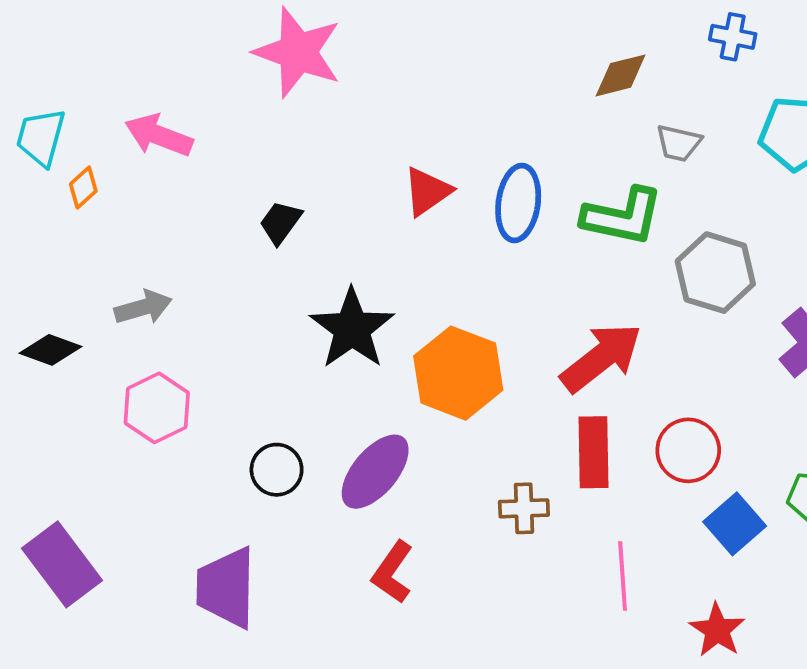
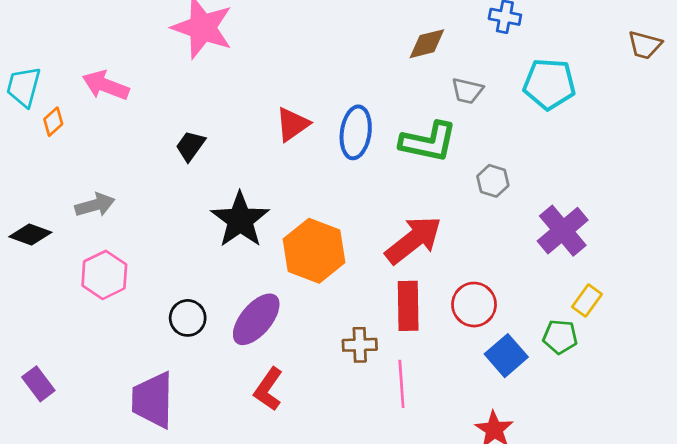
gray hexagon: (715, 273) -> (493, 181), size x0.6
purple rectangle: (62, 564) -> (38, 384), size x0.6
pink line: (623, 576) -> (401, 384), moved

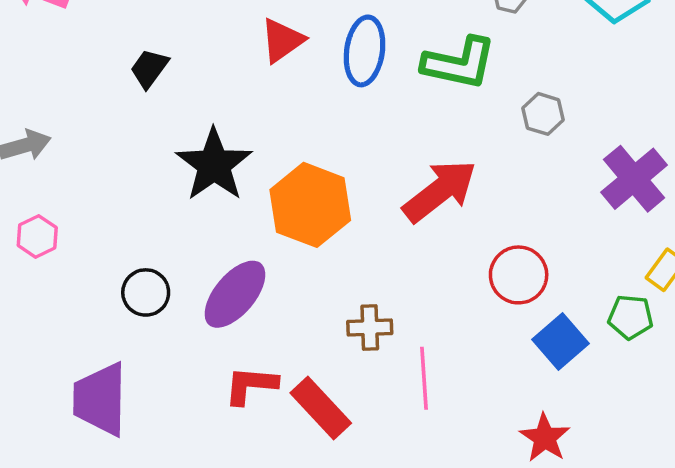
pink hexagon: (104, 275) -> (37, 236), size x0.7
red rectangle: (408, 306) -> (321, 408), moved, turned -42
red L-shape: (268, 389) -> (251, 385), turned 60

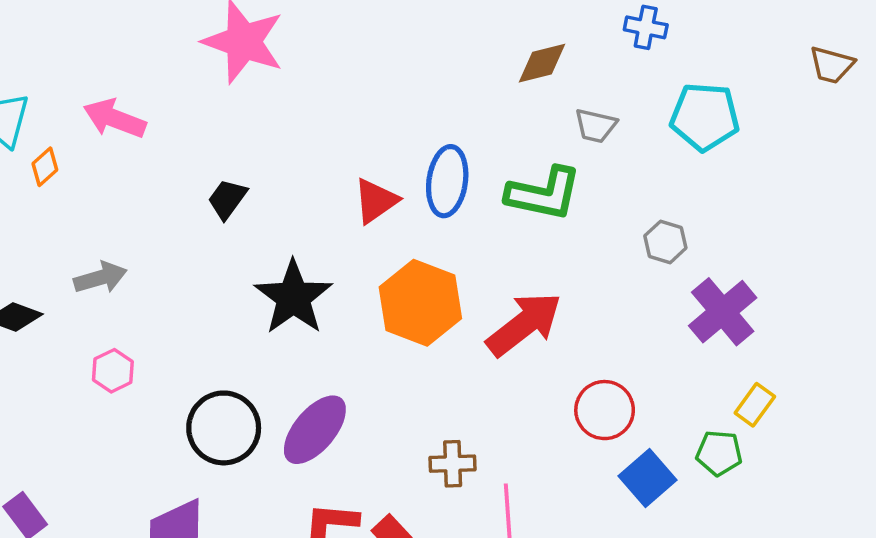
red triangle: (282, 40) -> (376, 201), moved
gray hexagon: (543, 114) -> (665, 242), moved
orange hexagon: (310, 205) -> (420, 303), moved
black circle: (146, 292) -> (224, 428), size x1.5

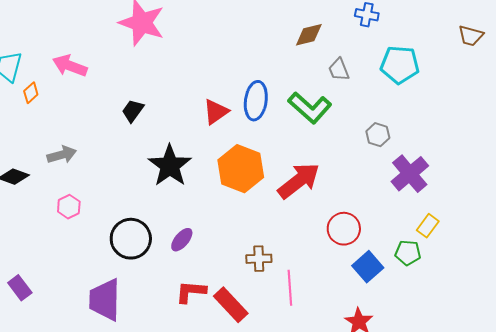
gray trapezoid: (596, 126) -> (339, 70), turned 55
green L-shape: (544, 194) -> (310, 108), turned 30
purple ellipse: (315, 430) -> (182, 240), size x0.6

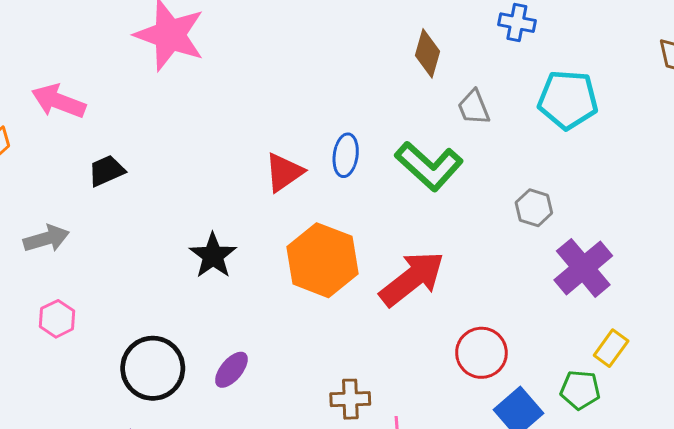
brown diamond: (309, 35) -> (427, 53), turned -60
blue ellipse: (256, 101) -> (346, 155), size x0.7
black trapezoid: (133, 111) -> (106, 171), moved, turned 30
black star: (170, 166) -> (213, 256), size x0.7

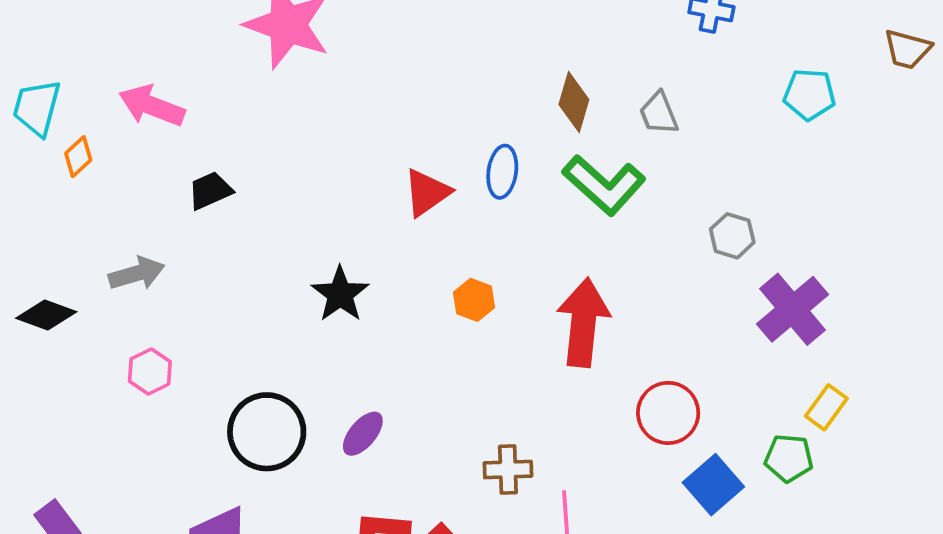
brown diamond: (427, 53) -> (574, 102), moved
cyan pentagon: (568, 100) -> (809, 94), moved, size x0.7
orange hexagon: (323, 260) -> (474, 300), size x0.5
red arrow: (412, 279) -> (583, 322), turned -46

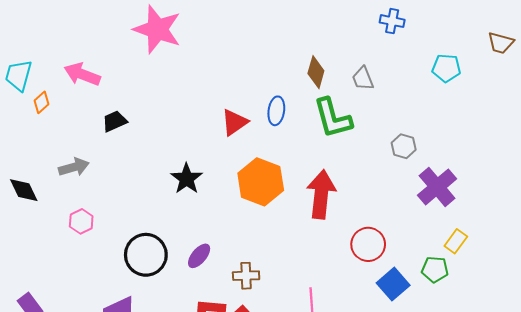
green L-shape: (604, 185) -> (333, 118), turned 33
orange hexagon: (474, 300) -> (261, 182), size x2.0
black diamond: (46, 315) -> (24, 190), turned 44
brown cross: (508, 469) -> (246, 276), moved

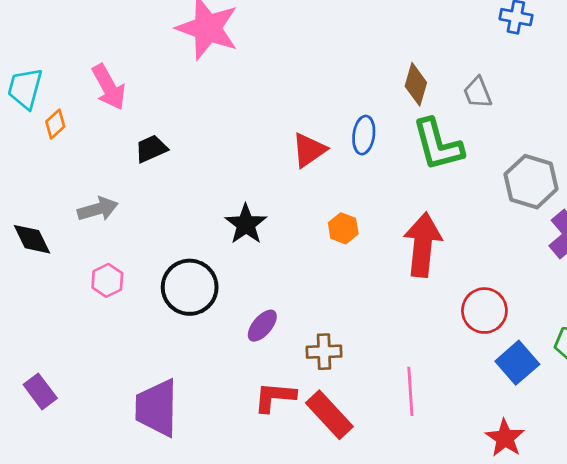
pink arrow: (82, 74) -> (109, 87), turned -140
gray hexagon: (404, 146) -> (531, 182), size x1.6
orange hexagon: (261, 182) -> (343, 228), size x0.5
black circle: (146, 255) -> (190, 287), moved

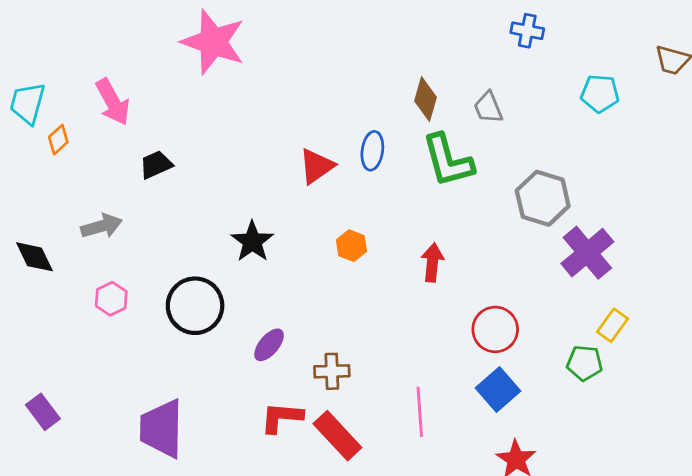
red arrow: (423, 245) -> (432, 262), size x0.6
blue square: (517, 363) -> (498, 389), moved

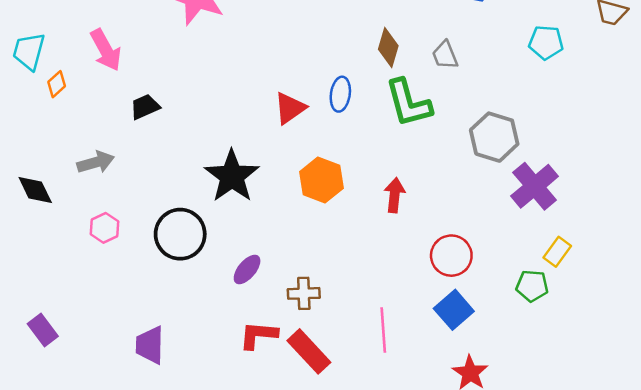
black star: (252, 242) -> (232, 176), size x1.4
orange hexagon: (351, 246) -> (321, 180), size x1.6
purple trapezoid: (162, 429) -> (150, 345), size x0.7

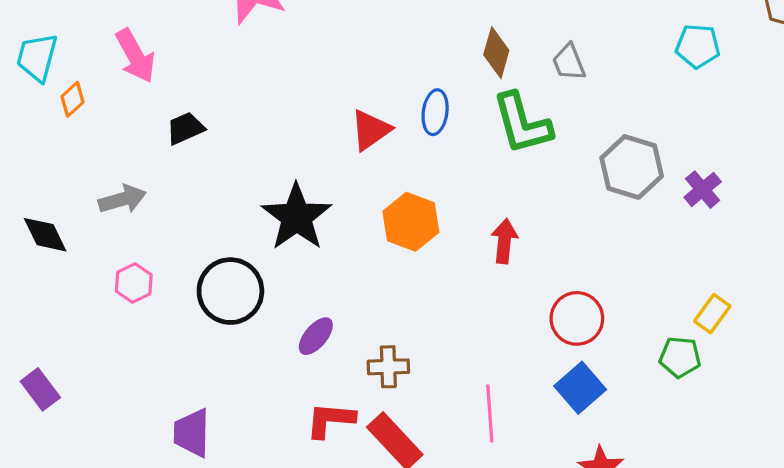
purple cross: (535, 186) -> (703, 190), moved, size x0.6
purple rectangle: (43, 330) -> (40, 389), moved

